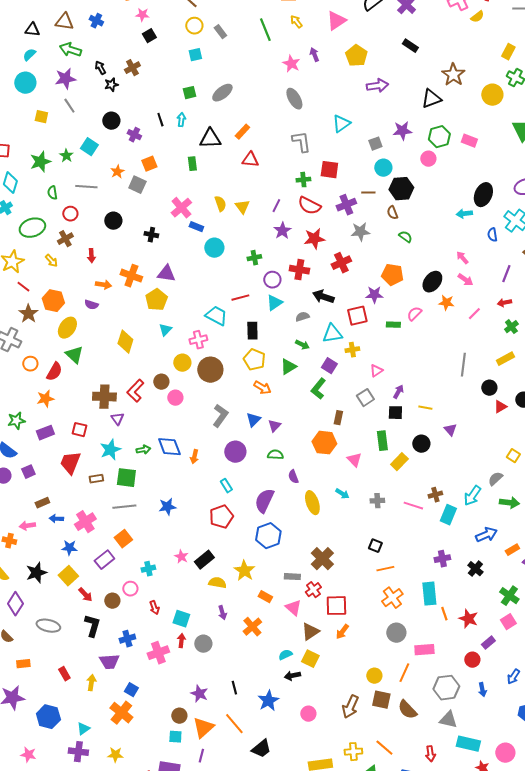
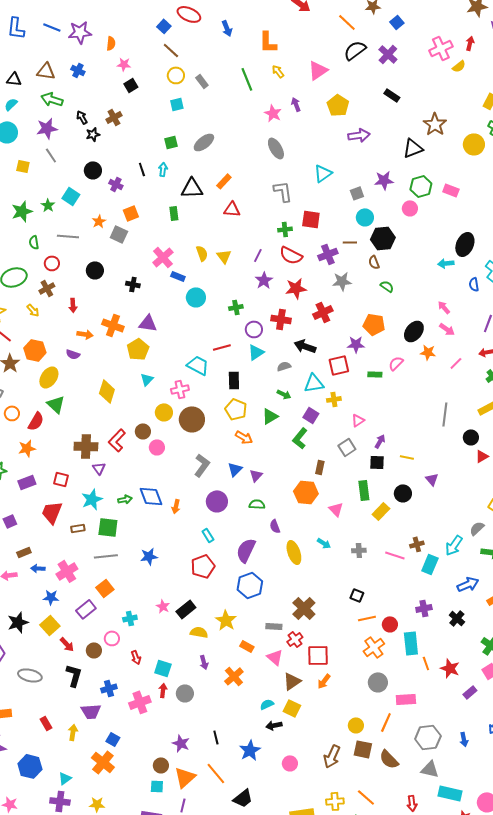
red circle: (472, 660) -> (390, 624), moved

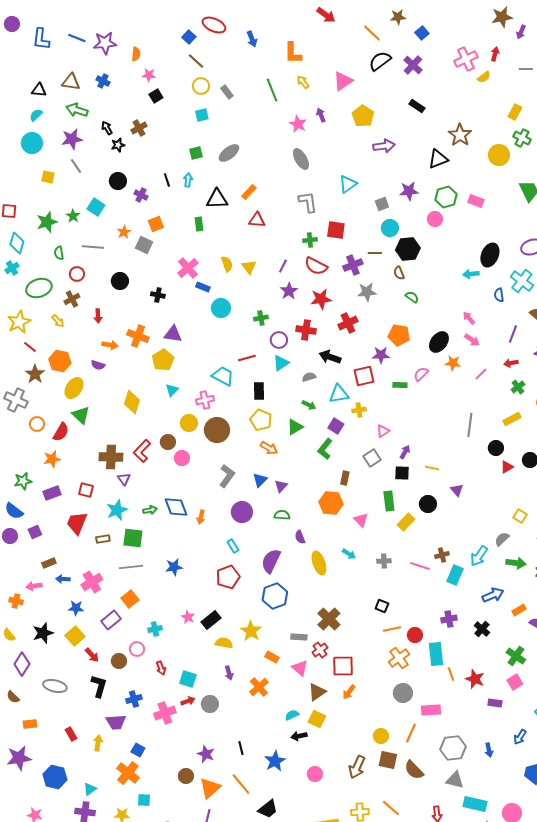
red arrow: (163, 690) -> (188, 701), turned 64
purple rectangle: (470, 692) -> (495, 703), turned 48
cyan square: (157, 786) -> (144, 800), moved

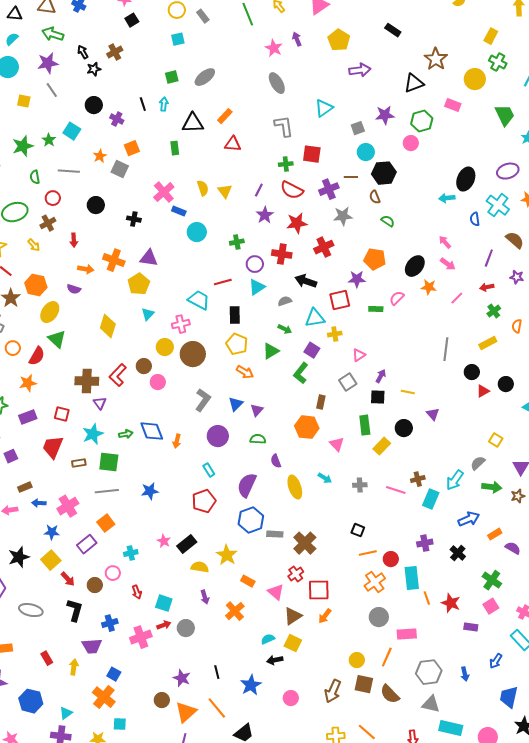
pink rectangle: (476, 201) -> (453, 105), moved
gray rectangle: (299, 637) -> (275, 534), moved

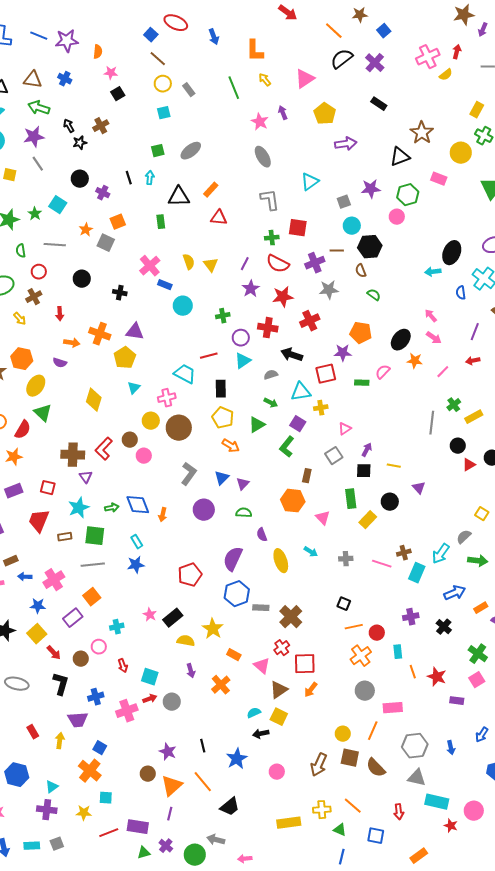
green cross: (494, 311) -> (454, 405), moved
cyan rectangle: (209, 470) -> (137, 542), moved
cyan rectangle: (412, 578) -> (398, 652), size x0.6

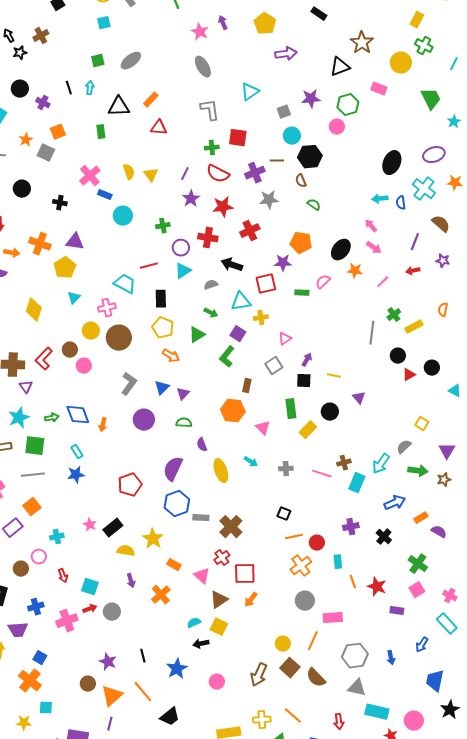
cyan arrow: (433, 272) -> (380, 199), moved
brown square: (350, 758) -> (290, 668), turned 30

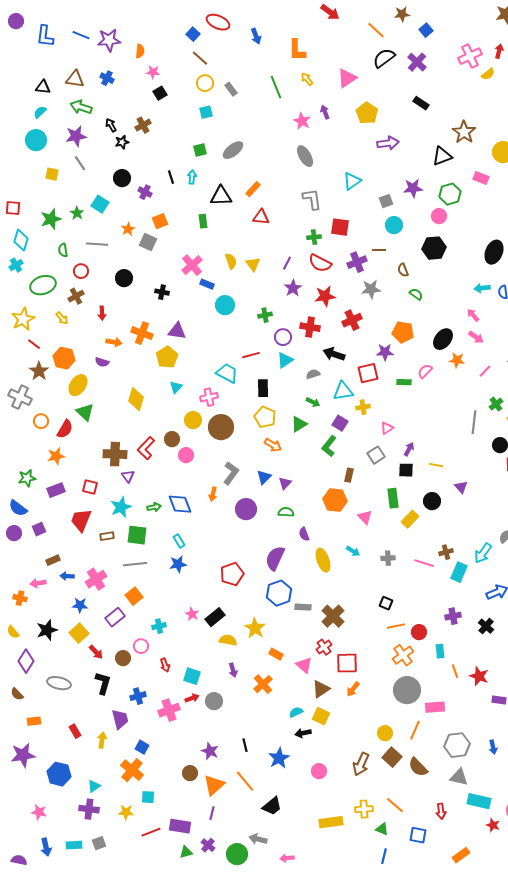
black hexagon: (310, 157) -> (434, 248), moved
orange arrow: (103, 425) -> (213, 494), moved
gray circle: (305, 601) -> (407, 690), size x1.4
purple trapezoid: (18, 630) -> (120, 719), turned -100

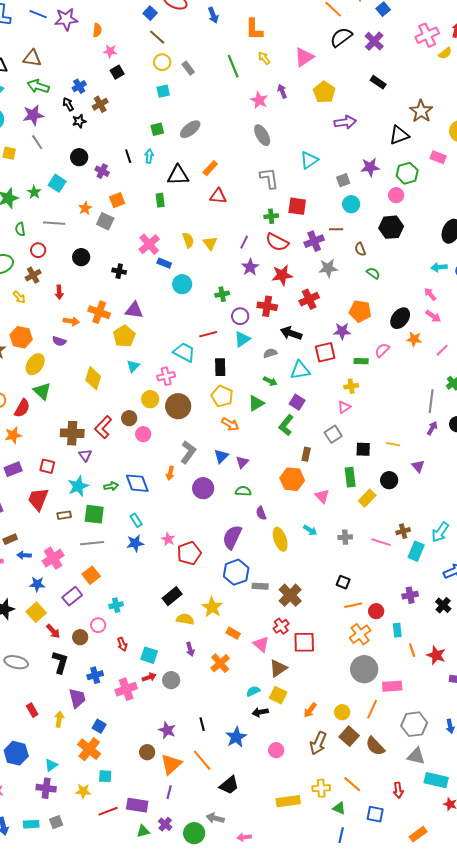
blue cross: (107, 78) -> (79, 86), moved, turned 32
yellow cross: (363, 407) -> (351, 386), moved
purple arrow: (409, 449) -> (432, 428), moved
pink star: (192, 614) -> (168, 539), moved
orange arrow: (353, 689) -> (310, 710), moved

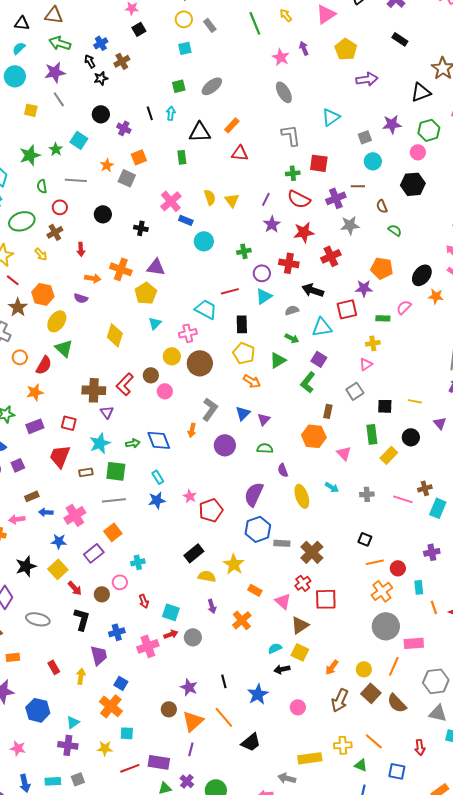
gray arrow: (215, 818) -> (287, 778), moved

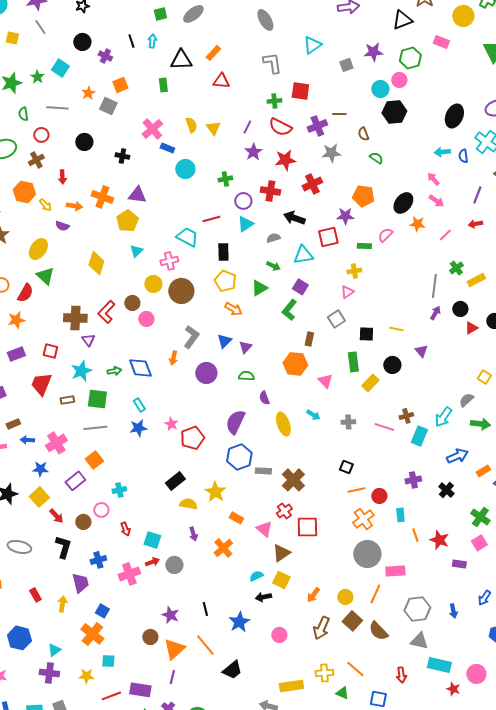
cyan circle: (373, 161) -> (380, 89), moved
yellow arrow: (41, 254) -> (45, 205), moved
orange hexagon: (43, 294) -> (24, 192), moved

